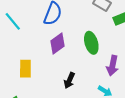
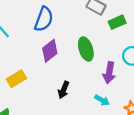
yellow rectangle: (25, 69) -> (16, 79), turned 60

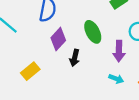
black arrow: (64, 90) -> (75, 58), moved

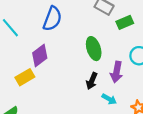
purple diamond: (58, 39) -> (40, 55), moved
black arrow: (75, 58) -> (92, 81), moved

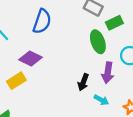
green ellipse: (94, 49) -> (98, 42), moved
purple diamond: (40, 55) -> (31, 59), turned 65

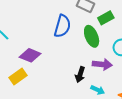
blue semicircle: (42, 21) -> (62, 26), moved
purple arrow: (108, 73) -> (102, 64), turned -90

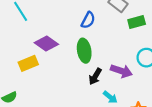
blue semicircle: (62, 26) -> (88, 20), size x0.7
green ellipse: (92, 36) -> (84, 51), moved

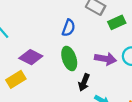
purple arrow: (121, 71) -> (105, 59), moved

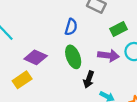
green rectangle: (117, 22) -> (118, 29), moved

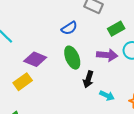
blue semicircle: (71, 27) -> (69, 28), turned 42

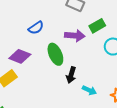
blue semicircle: (69, 28) -> (36, 28), moved
purple arrow: (107, 55) -> (75, 36), moved

